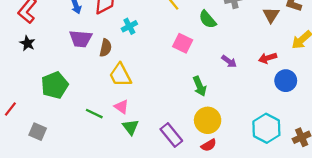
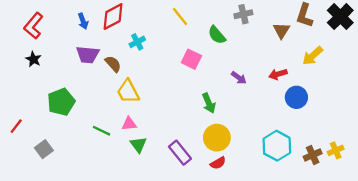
brown semicircle: (106, 48) -> (113, 64), turned -54
pink triangle: (121, 107) -> (129, 124), turned -42
gray square: (38, 132) -> (44, 149), turned 30

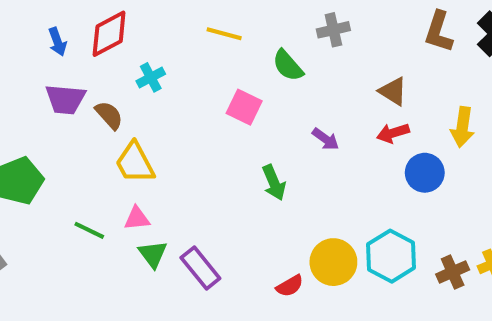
yellow line: (180, 17) -> (224, 34), turned -36
brown triangle: (281, 30) -> (393, 91), moved, turned -30
yellow arrow: (313, 56) -> (462, 127), moved, turned -40
yellow circle: (217, 138) -> (333, 262), moved
purple rectangle: (180, 153) -> (200, 268), moved

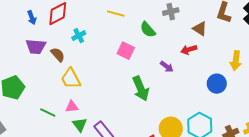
brown triangle: (393, 91) -> (200, 29), moved
red arrow: (393, 133) -> (189, 50), moved
green arrow: (274, 183) -> (141, 89), size x1.4

